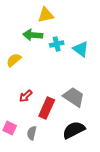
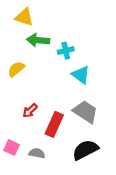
yellow triangle: (46, 15) -> (24, 17), moved, turned 30
cyan triangle: (81, 49) -> (81, 75), moved
gray semicircle: (32, 133) -> (37, 153), turned 88

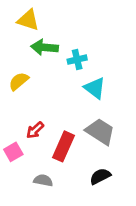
pink square: (12, 147) -> (13, 152), moved, turned 35
black semicircle: (85, 150) -> (100, 176), size x0.7

